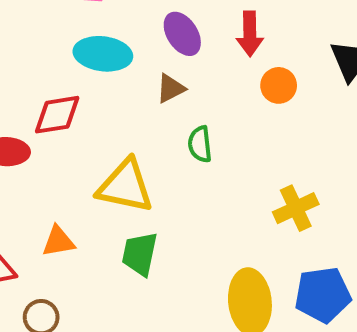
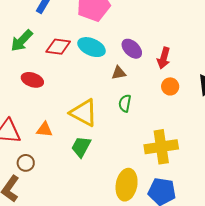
purple ellipse: (182, 34) -> (132, 49), turned -30
red diamond: (57, 115) -> (58, 47), moved
yellow cross: (296, 208) -> (161, 147), size x1.5

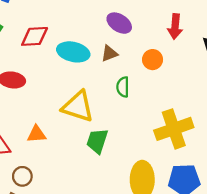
cyan ellipse: (92, 47) -> (73, 52), moved
red arrow: (164, 58) -> (175, 27), moved
orange circle: (170, 86) -> (153, 60), moved
green trapezoid: (81, 147) -> (97, 141), moved

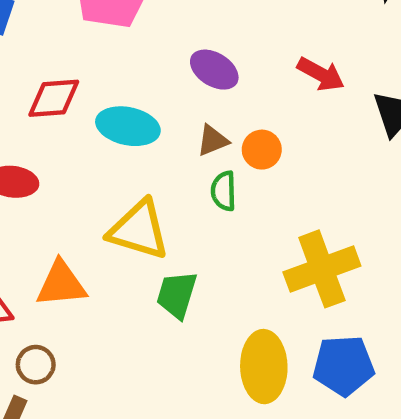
red arrow: (175, 27) -> (321, 74), turned -65
brown triangle: (109, 53) -> (213, 140), moved
orange circle: (153, 60) -> (262, 150), moved
orange triangle: (37, 134) -> (61, 284), size x1.4

